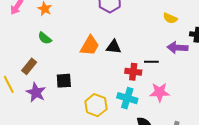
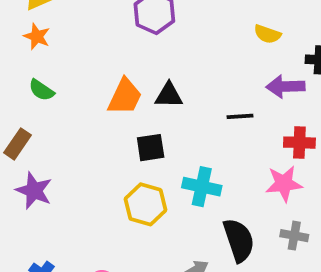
red cross: (133, 72) -> (299, 143), moved
black square: (64, 81) -> (151, 148), moved
pink star: (160, 92) -> (284, 184), moved

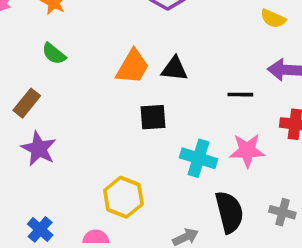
pink star: (284, 184) -> (247, 150), moved
yellow hexagon: (146, 204) -> (123, 197), moved

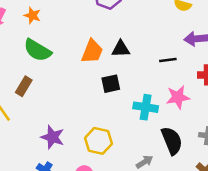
green semicircle: (54, 54) -> (37, 50), size x1.6
purple star: (39, 149) -> (52, 137), moved

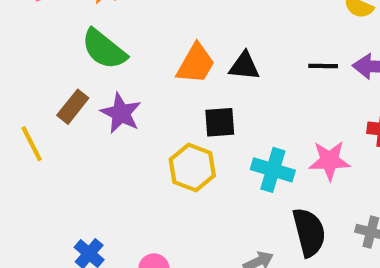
black line: (168, 60) -> (323, 66), moved
purple star: (52, 137) -> (121, 113), moved
yellow hexagon: (98, 141) -> (192, 168), moved

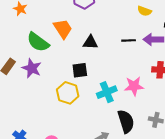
green semicircle: (104, 49) -> (38, 42), moved
orange trapezoid: (196, 64) -> (63, 29), moved, turned -60
cyan cross: (273, 170) -> (107, 92), turned -36

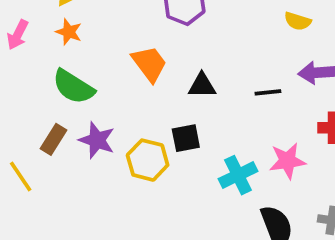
black line: (129, 40) -> (268, 92), moved
green semicircle: (38, 42) -> (73, 87), moved
yellow hexagon: (68, 93) -> (148, 160), moved

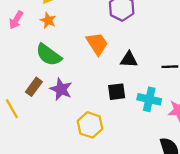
yellow hexagon: (148, 160) -> (90, 125), moved
cyan cross: (238, 175) -> (149, 99), moved, turned 35

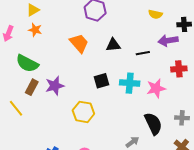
green semicircle: (49, 55) -> (27, 63), moved
black triangle: (129, 60) -> (113, 45), moved
purple star: (61, 89) -> (55, 86), turned -30

